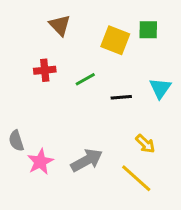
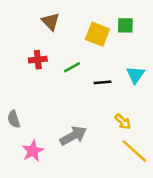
pink star: (40, 162) -> (33, 151), moved
yellow line: (136, 178) -> (134, 151), moved

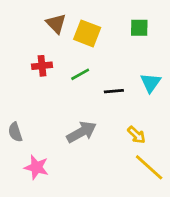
yellow square: (97, 34) -> (87, 33), moved
gray arrow: (73, 136) -> (81, 132), moved
pink star: (33, 151) -> (36, 167), turned -30

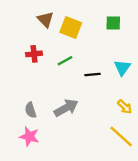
gray semicircle: (15, 132) -> (31, 110), moved
yellow arrow: (136, 135) -> (125, 107), moved

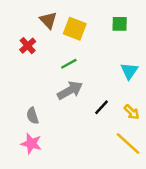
red cross: (34, 54) -> (28, 46), moved, turned -35
black line: (93, 75) -> (101, 107), moved, turned -42
gray arrow: (66, 108) -> (70, 90), moved

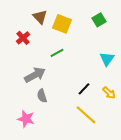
green square: (120, 24) -> (99, 20), turned -32
gray arrow: (70, 90) -> (35, 75), moved
gray semicircle: (32, 116) -> (42, 96), moved
yellow line: (128, 144) -> (86, 115), moved

